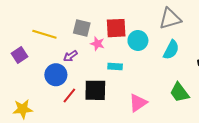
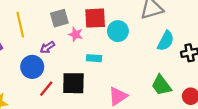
gray square: (82, 28) -> (59, 18), turned -30
yellow line: (44, 34) -> (20, 25), turned 60
cyan semicircle: (171, 50) -> (166, 41), moved

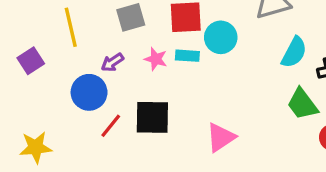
pink star: (76, 34) -> (156, 59), moved
cyan rectangle: (94, 58) -> (187, 56), moved
green trapezoid: (161, 85) -> (302, 104), moved

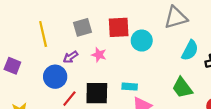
cyan rectangle: (187, 56) -> (130, 87), moved
purple square: (31, 61) -> (12, 66), moved, turned -35
green trapezoid: (302, 104) -> (182, 88), moved

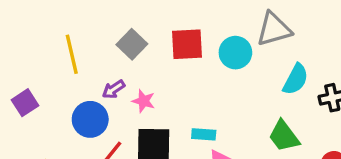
gray square: (83, 27) -> (132, 44), turned -30
cyan circle: (142, 41) -> (235, 53), moved
pink star: (99, 55) -> (144, 101), moved
purple square: (12, 66) -> (25, 103), turned 35

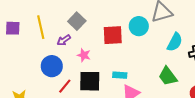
red square: (187, 44) -> (113, 35), moved
purple arrow: (114, 89) -> (64, 40), moved
purple square: (25, 103) -> (13, 28), moved, turned 35

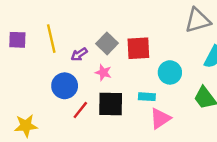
gray square: (77, 21) -> (107, 43), moved
cyan circle: (139, 26) -> (170, 72), moved

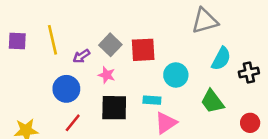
red line: (80, 110) -> (73, 123), moved

